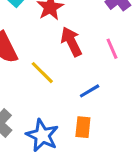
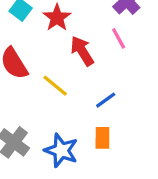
pink line: (112, 49) -> (119, 38), moved

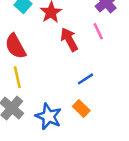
yellow line: (55, 86) -> (17, 77), moved, turned 35
orange rectangle: (102, 138) -> (81, 108), turned -49

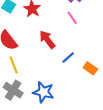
red arrow: (69, 39) -> (47, 39), moved
orange rectangle: (81, 108) -> (90, 68), moved

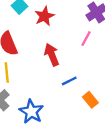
pink line: (72, 18) -> (86, 39), turned 48

